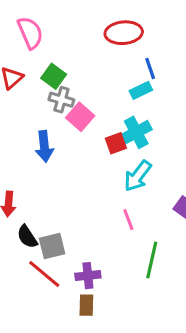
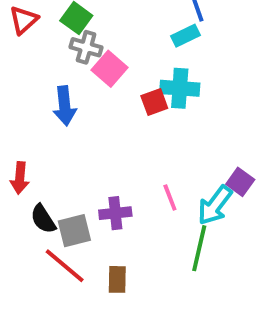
cyan cross: (136, 132) -> (180, 88), turned 32
cyan arrow: (138, 176) -> (215, 205), moved
purple cross: (88, 276) -> (115, 213), moved
brown rectangle: (86, 305) -> (117, 279), moved

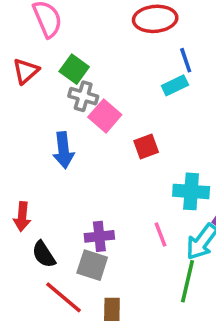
cyan cross: (180, 88) -> (191, 191), moved
purple cross: (115, 213) -> (99, 236), moved
gray square: (74, 231) -> (92, 265), moved, turned 32

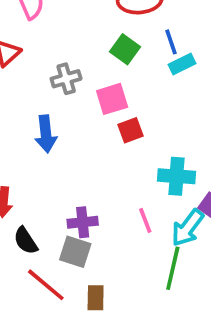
green square: (74, 69) -> (125, 49), moved
cyan rectangle: (175, 85) -> (182, 64), moved
gray cross: (83, 96) -> (66, 79), turned -32
pink square: (105, 116) -> (112, 99), moved, turned 32

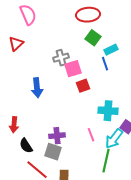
blue line: (171, 42) -> (105, 64), moved
green square: (125, 49) -> (93, 38), moved
gray cross: (66, 79) -> (61, 58), moved

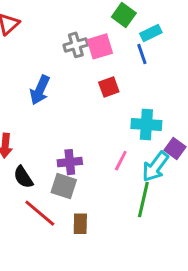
pink square: (73, 69) -> (100, 46), moved
blue arrow: (37, 88) -> (40, 90), turned 30
pink line: (91, 135) -> (121, 161), turned 48

